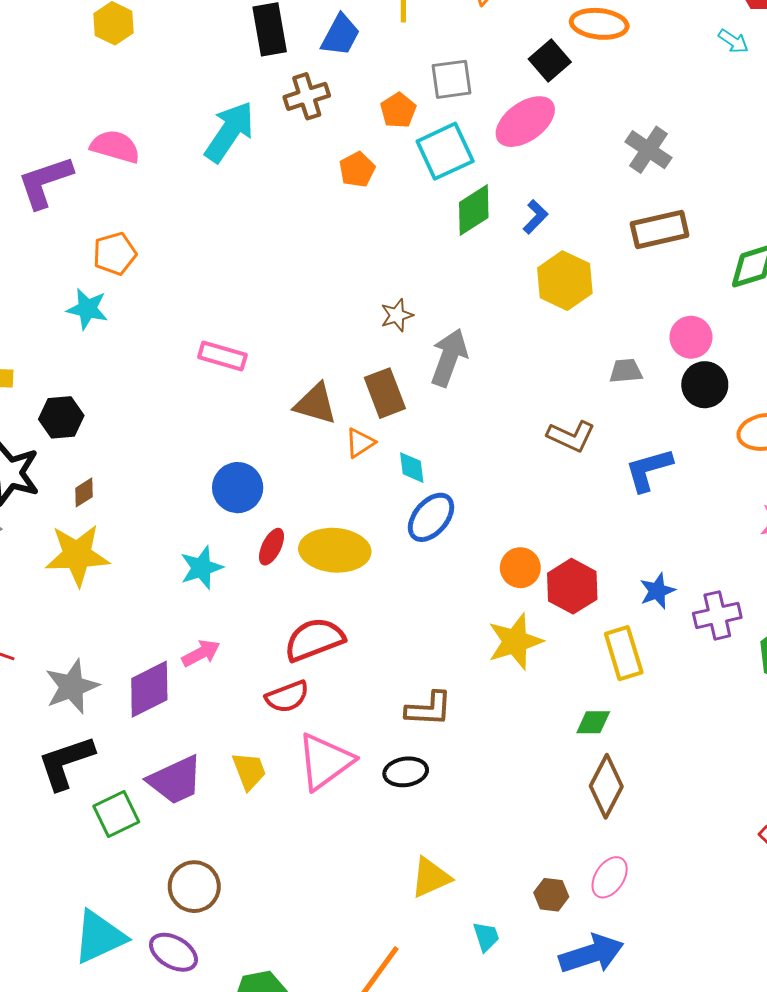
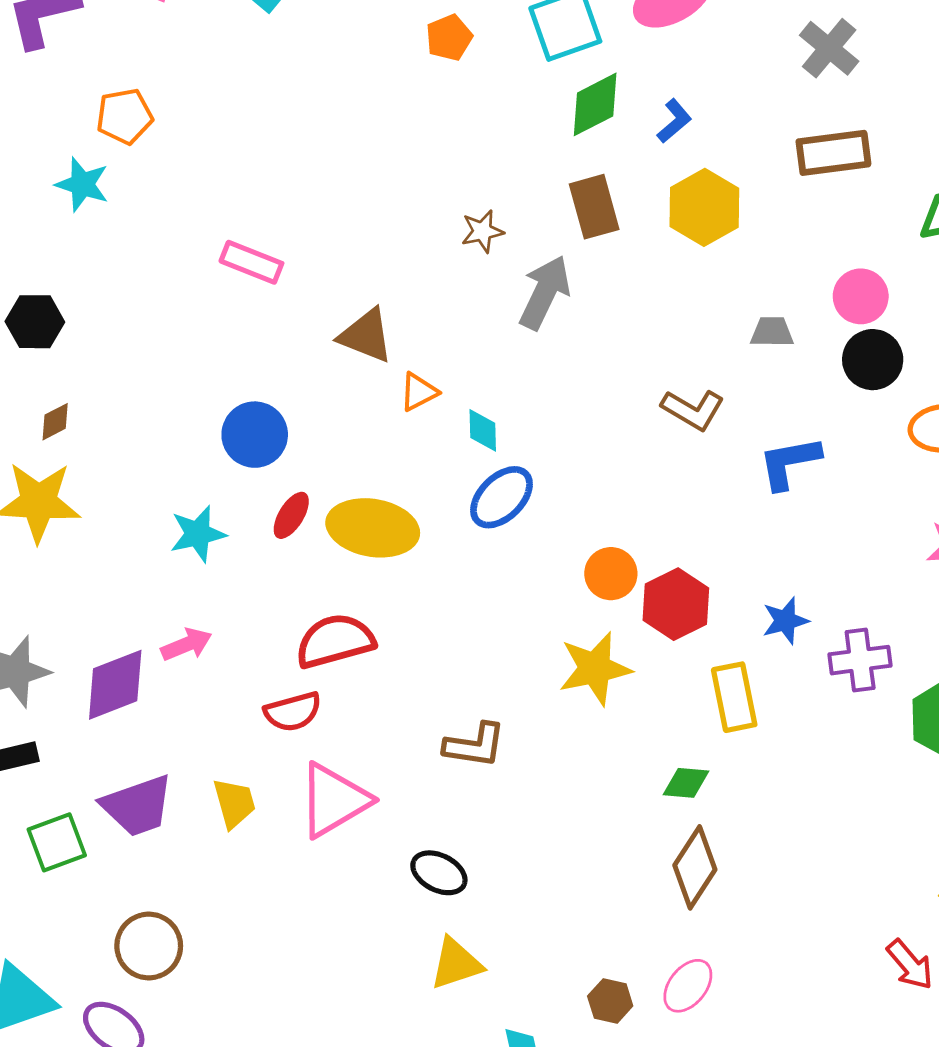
brown rectangle: (385, 393) -> (594, 207), moved
black ellipse: (406, 772) -> (439, 873), moved, turned 30

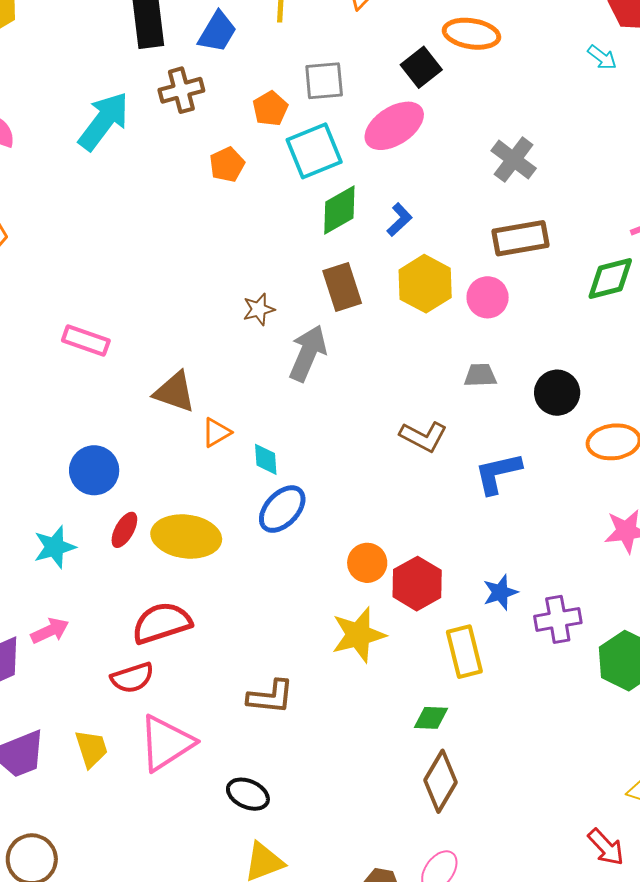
pink circle: (861, 296) -> (488, 297), moved

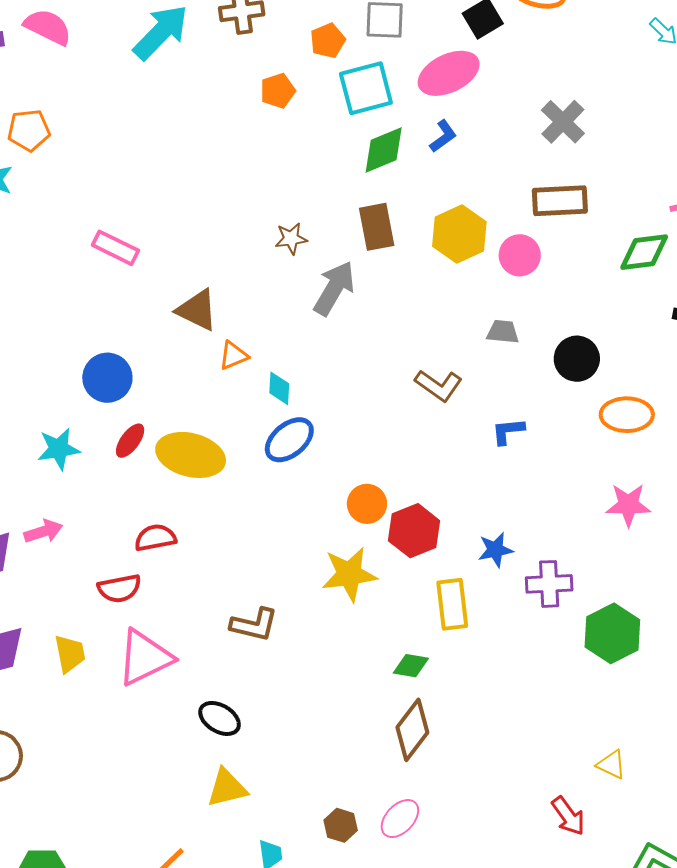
blue L-shape: (399, 220) -> (443, 136), moved
blue L-shape: (498, 473) -> (508, 431), size x0.7
red semicircle: (162, 623) -> (155, 538), size x0.7

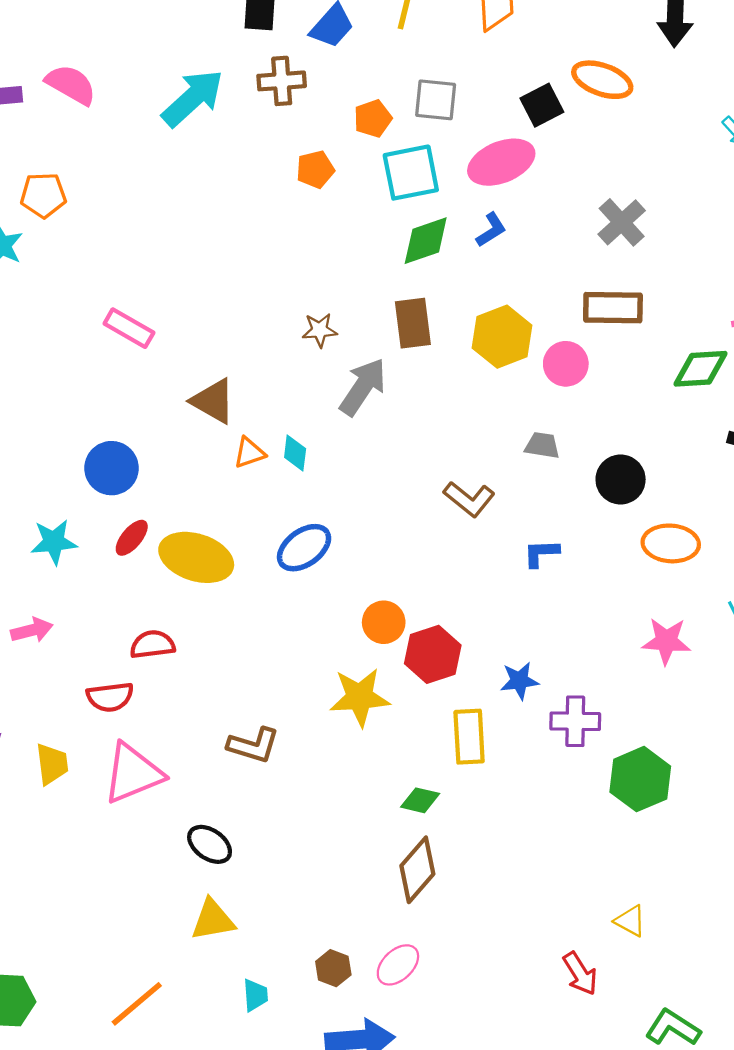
cyan diamond: (279, 388) -> (295, 453), moved

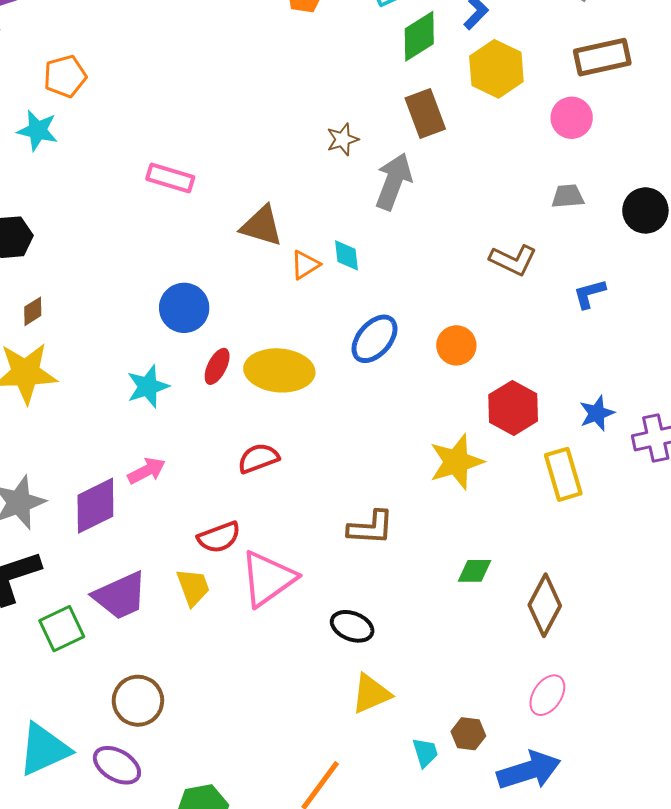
yellow hexagon: (502, 337) -> (496, 69), moved
orange circle: (384, 622) -> (456, 345), moved
red semicircle: (110, 697) -> (219, 537), moved
green diamond: (420, 800) -> (475, 571), moved
brown hexagon: (333, 968) -> (468, 734), moved

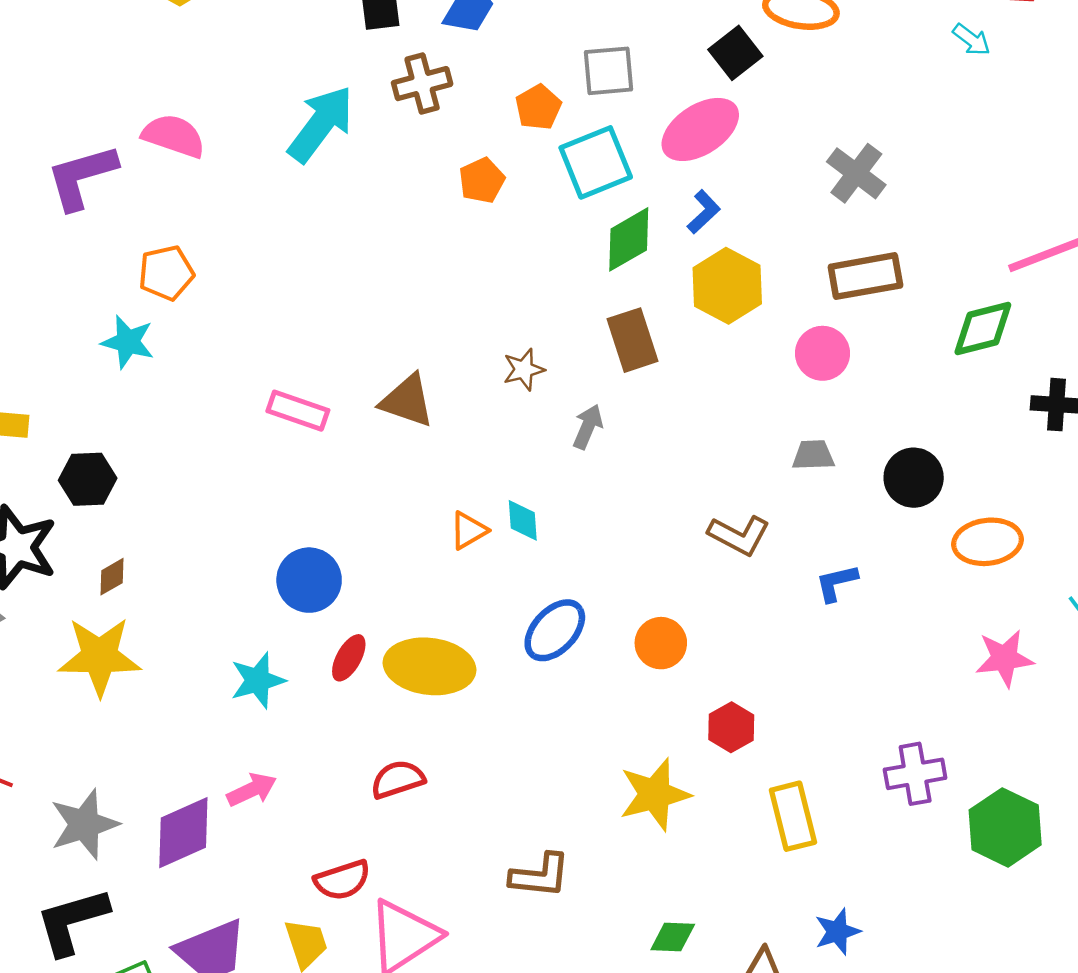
gray arrow: (394, 181) -> (588, 427), size x0.6
brown triangle: (262, 226) -> (407, 401), moved
red hexagon: (513, 408) -> (731, 727), size x0.7
blue star: (597, 413) -> (837, 932), moved

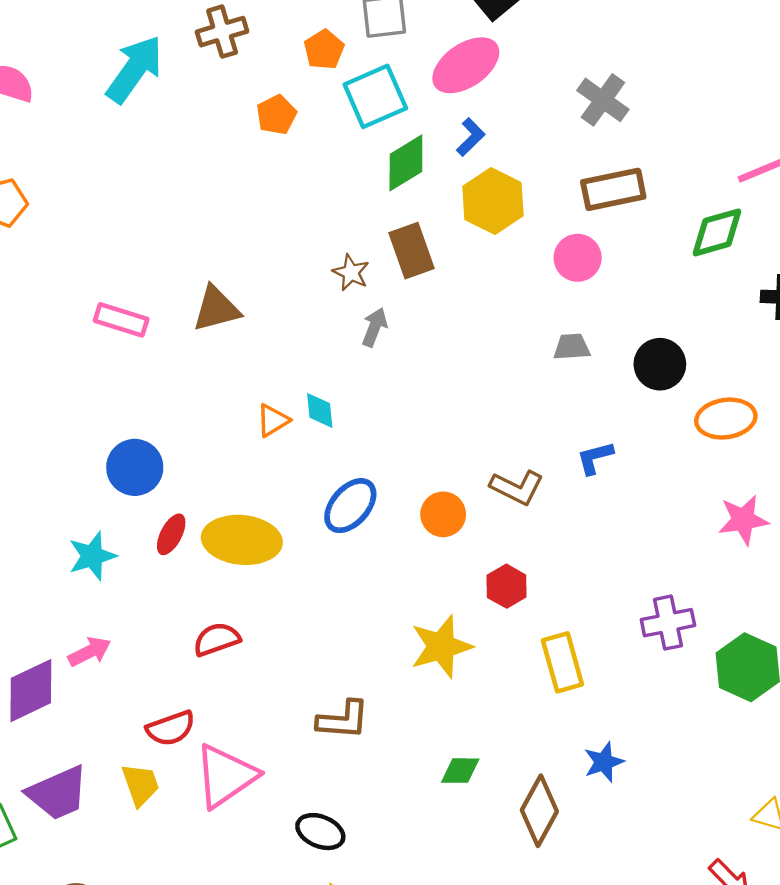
brown star: (524, 369) -> (351, 273), moved, turned -30
brown triangle: (407, 401) -> (216, 309), turned -32
brown L-shape: (739, 535) -> (517, 487), moved

